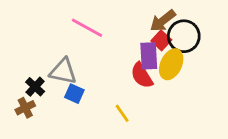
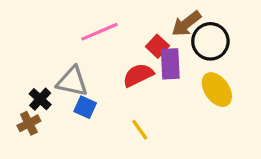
pink line: (87, 28) -> (100, 32), turned -52
red square: (161, 40) -> (157, 46), moved
yellow ellipse: (171, 64) -> (217, 90), moved, turned -60
red semicircle: (142, 75) -> (138, 75), moved, turned 96

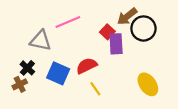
red semicircle: (138, 75) -> (87, 66), moved
gray triangle: (72, 82) -> (41, 41), moved
yellow ellipse: (217, 90) -> (148, 84), moved
blue square: (85, 107) -> (58, 73), size x1.5

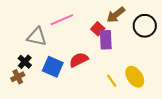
black circle: (143, 28) -> (145, 26), moved
yellow line: (95, 89) -> (112, 81), moved

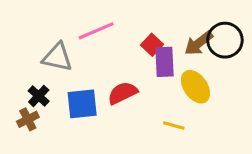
brown arrow: (116, 15) -> (199, 43), moved
blue square: (53, 67) -> (82, 104), turned -30
yellow ellipse: (135, 77) -> (195, 87), moved
yellow line: (112, 81) -> (174, 126), turned -40

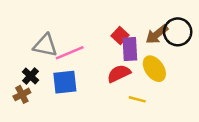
pink line: (96, 31) -> (70, 53), moved
red semicircle: (123, 93) -> (119, 74), moved

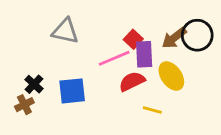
gray triangle: (45, 45) -> (65, 31), moved
pink line: (70, 53) -> (114, 58), moved

